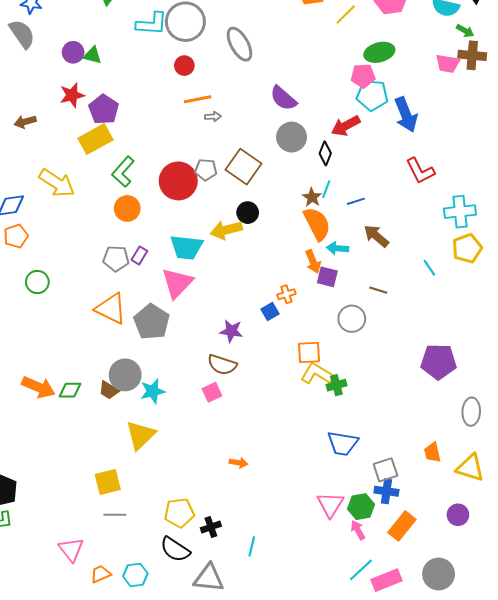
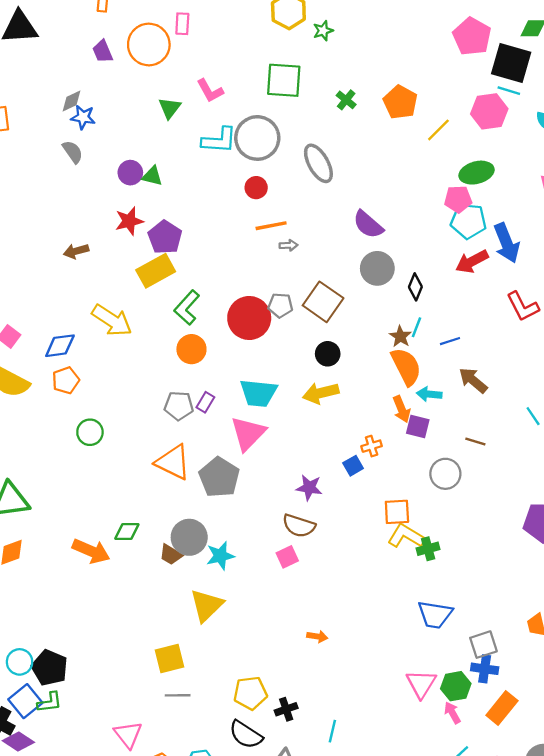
gray semicircle: (22, 34) -> (73, 152), size x0.7
red arrow: (346, 126) -> (472, 261), moved
yellow arrow: (226, 230) -> (321, 393), moved
green diamond: (70, 390) -> (127, 531), moved

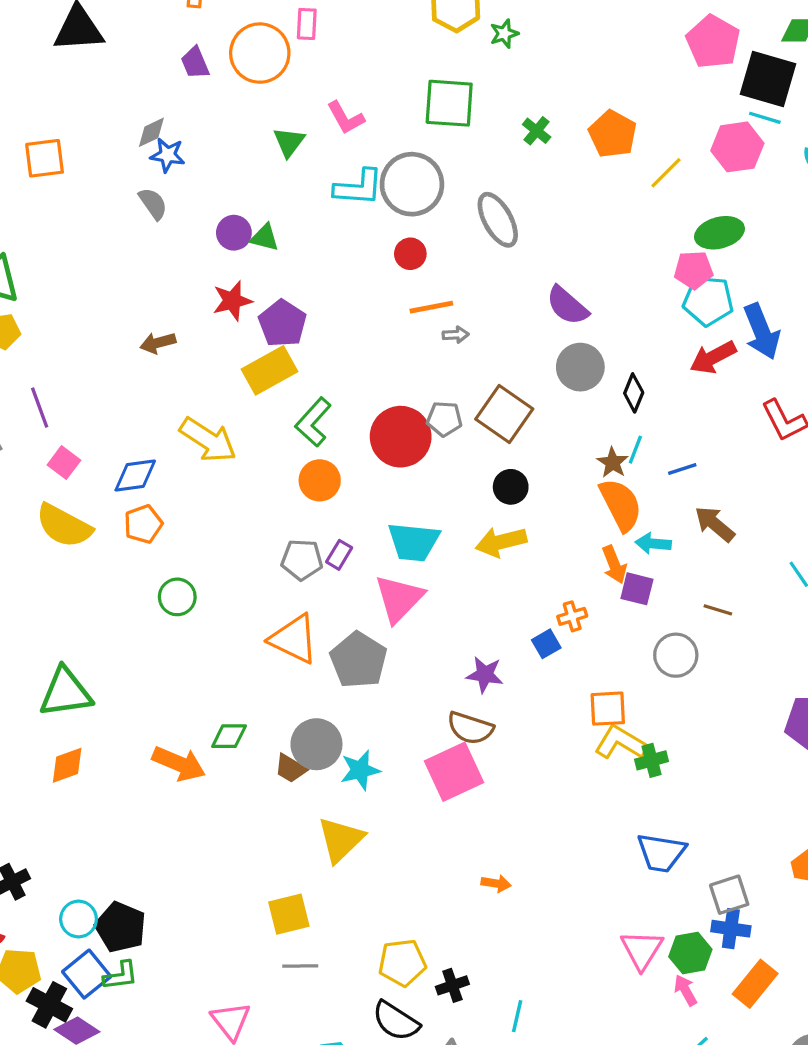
pink square: (287, 557) -> (454, 772), size x1.8

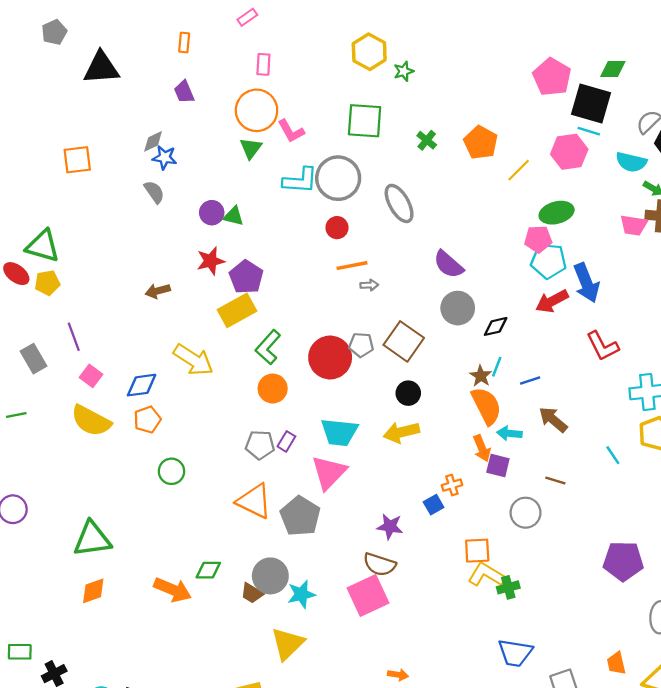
orange circle: (260, 53) -> (257, 110), moved
black diamond: (634, 393) -> (496, 326), turned 55

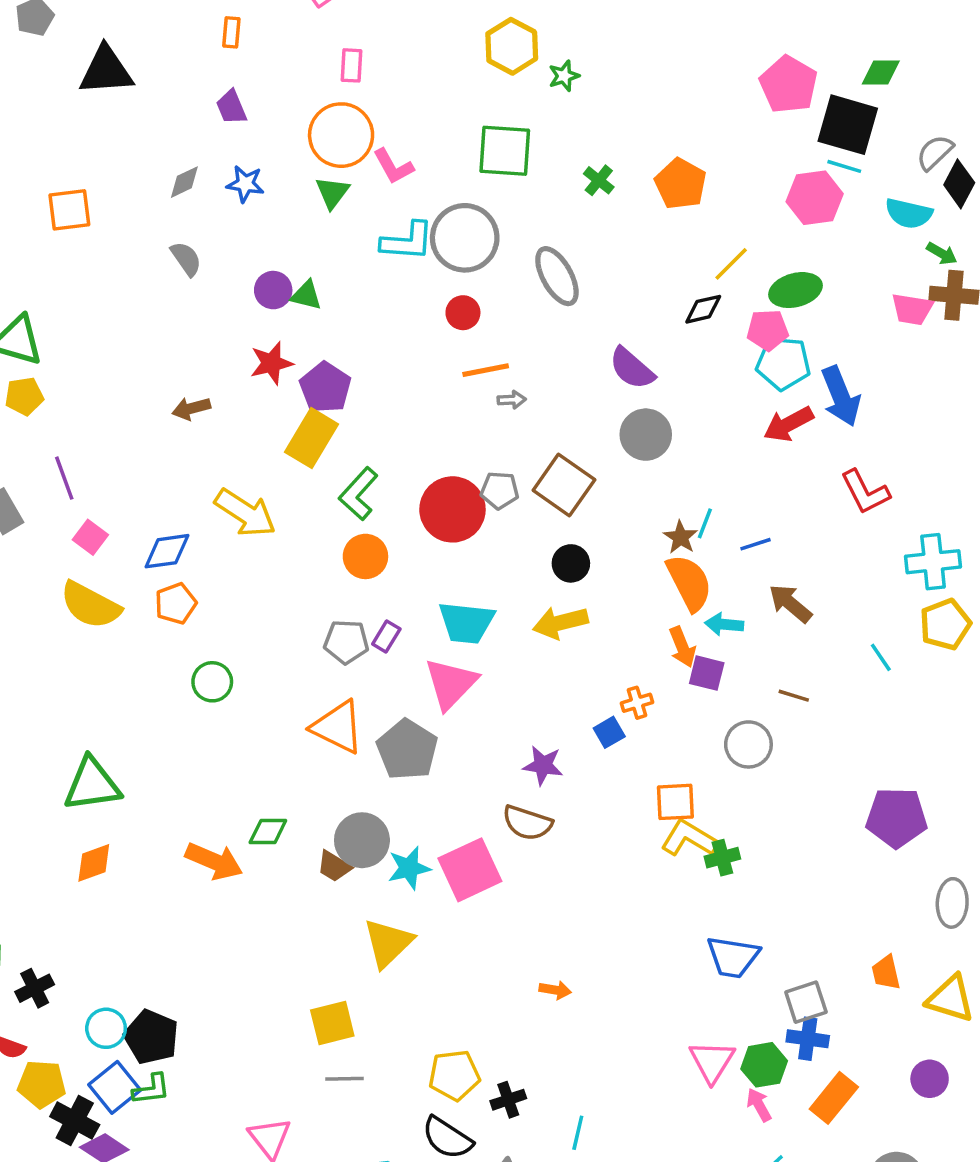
blue star: (165, 157) -> (245, 184), moved
yellow line: (519, 170) -> (731, 264), moved
yellow rectangle: (237, 310) -> (311, 438), turned -30
black diamond: (496, 326) -> (703, 309), moved
pink square: (368, 595) -> (470, 870), moved

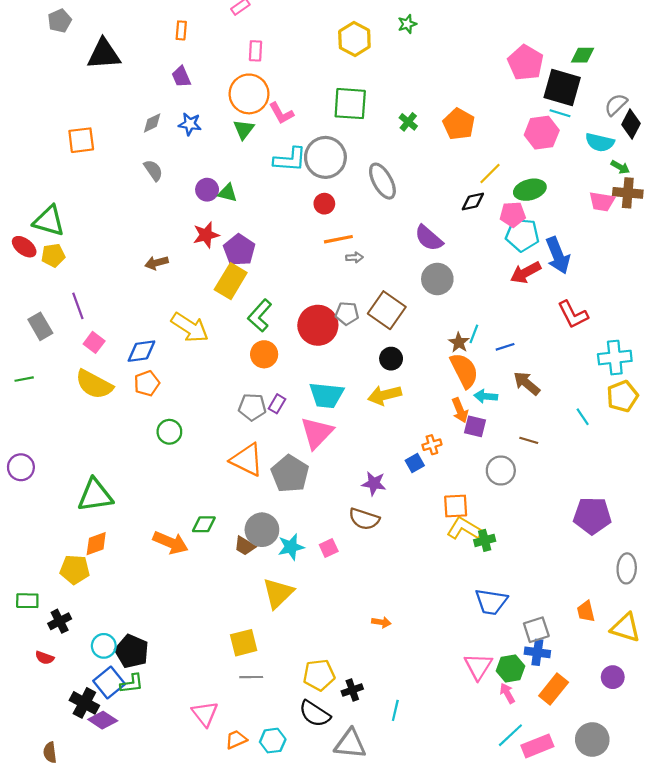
green star: (564, 76) -> (407, 24), moved
pink square: (470, 870) -> (329, 548), size x0.5
yellow pentagon: (42, 1084) -> (75, 570), moved

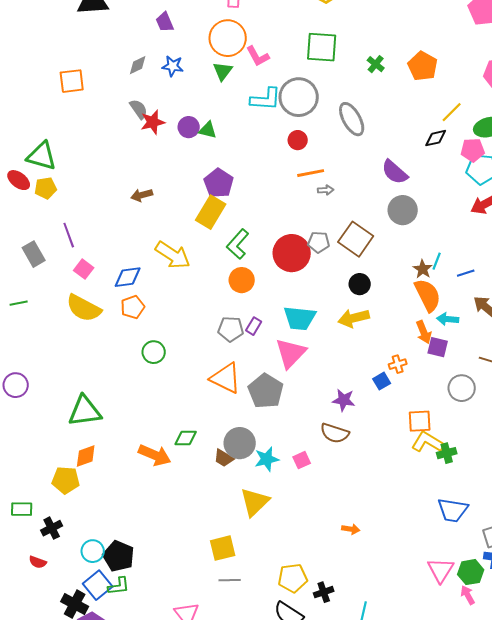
red star: (206, 235) -> (153, 122), moved

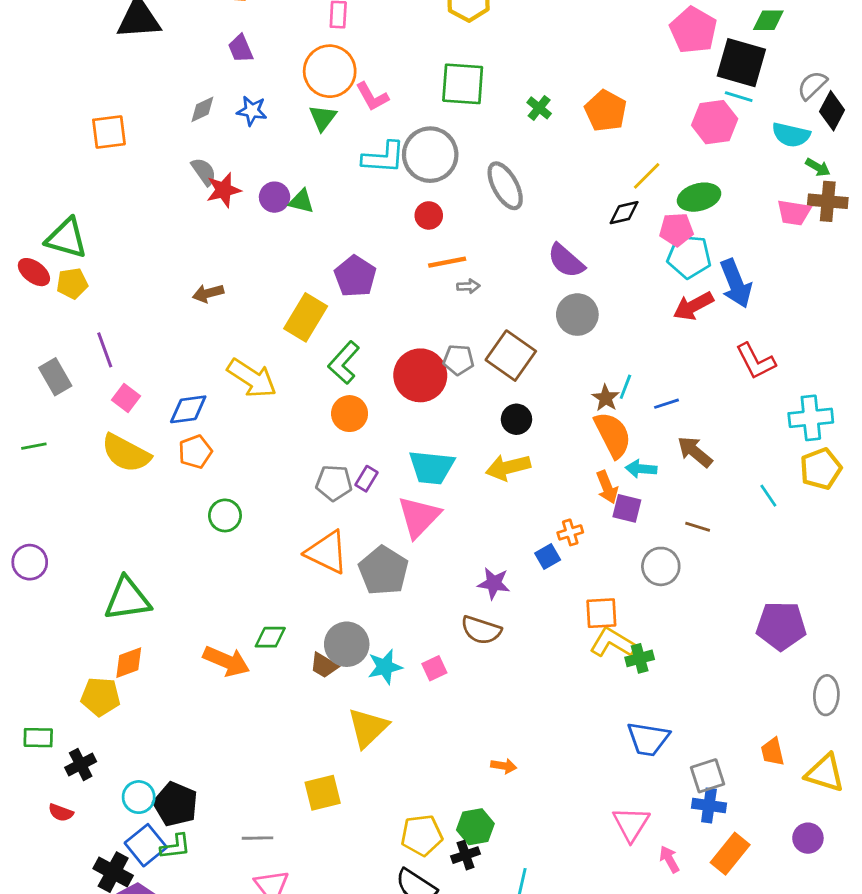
purple pentagon: (219, 183) -> (355, 276), moved
green hexagon: (471, 572) -> (475, 827), moved
gray line: (230, 580) -> (258, 838), moved

